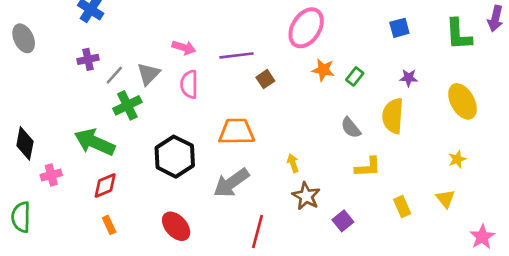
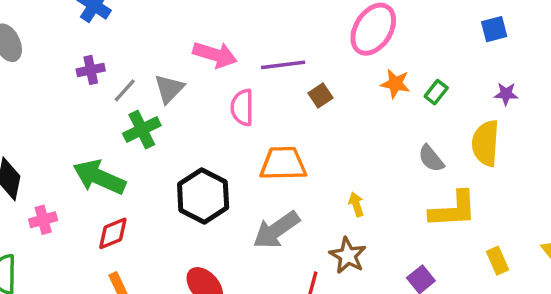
pink arrow: (184, 48) -> (215, 55), size x1.4
pink semicircle: (189, 84) -> (242, 107), moved
yellow L-shape: (368, 167) -> (453, 210), size x1.4
brown star: (306, 196) -> (348, 255), moved

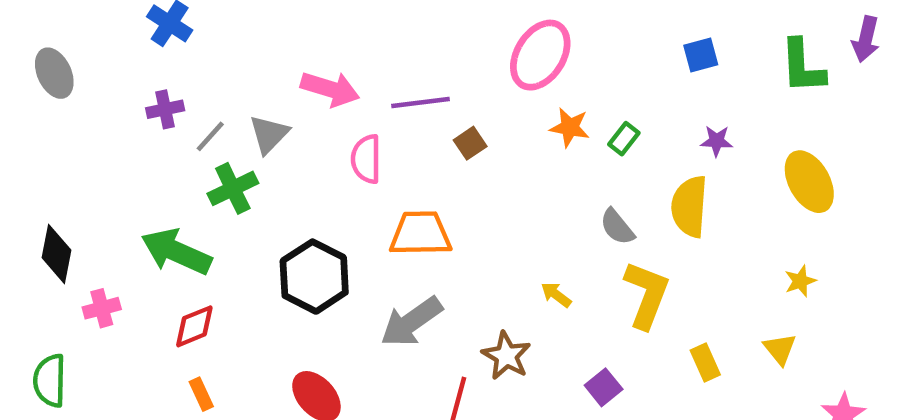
yellow arrow: (356, 204) -> (556, 295), moved, turned -35
yellow L-shape: (453, 210) -> (647, 295), turned -66

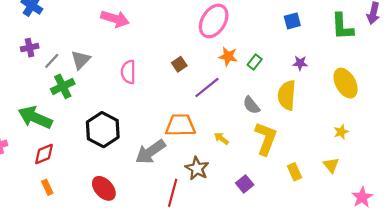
pink arrow: (330, 89) -> (115, 19), moved
purple line: (420, 103) -> (207, 87), moved, turned -32
orange trapezoid: (420, 234) -> (180, 125), moved

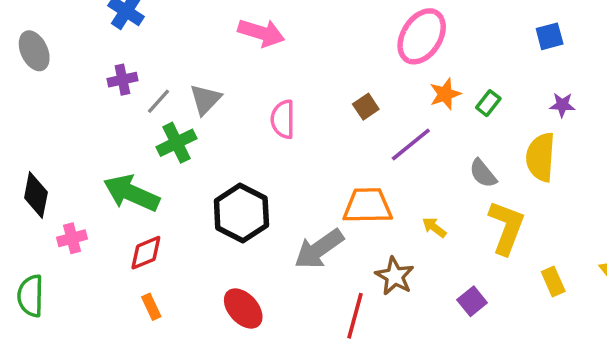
orange star: (228, 56) -> (445, 94), turned -30

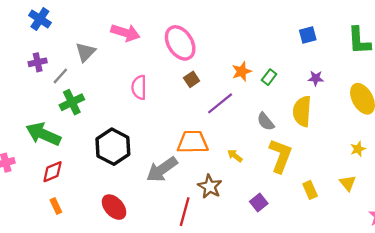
pink ellipse: (422, 36) -> (180, 43), moved, turned -64
gray triangle: (205, 99) -> (86, 52), moved

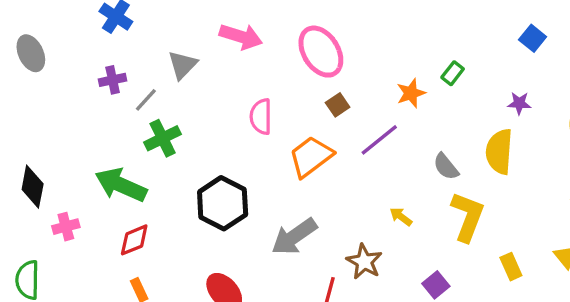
blue square: (308, 35) -> (533, 38), moved, turned -36
green rectangle: (269, 77) -> (453, 73), moved
orange trapezoid: (193, 142) -> (311, 157), moved, turned -36

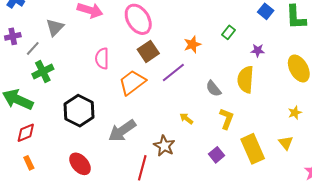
green rectangle: (453, 73) -> (229, 32), moved
brown square: (338, 105) -> (148, 51), size x1.5
yellow L-shape: (468, 217) -> (227, 119), size x0.7
yellow rectangle: (511, 267) -> (253, 149), size x1.8
purple square: (436, 285) -> (216, 155), moved

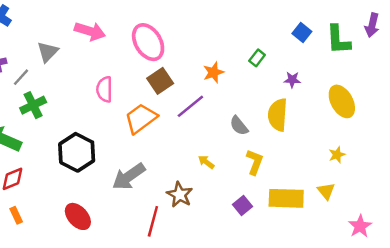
yellow rectangle: (253, 149) -> (286, 198), turned -64

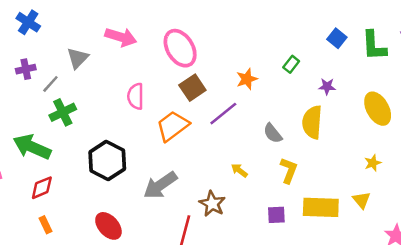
purple square: (243, 206) -> (276, 215), turned 36

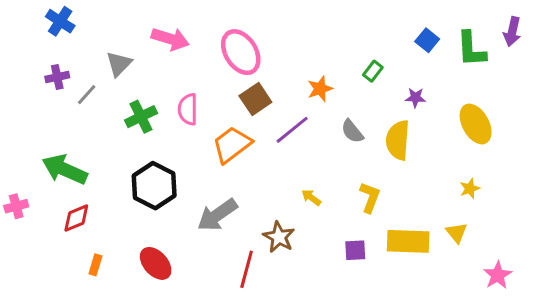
green cross: (63, 112) -> (141, 117), moved
gray semicircle: (273, 133) -> (352, 131), moved
orange rectangle: (46, 225) -> (95, 265), moved, turned 42

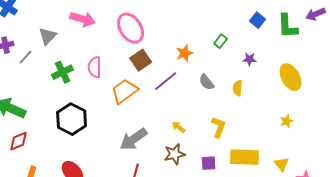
purple arrow: (512, 32) -> (316, 14), turned 54
yellow semicircle: (398, 140) -> (238, 88), size x0.6
gray arrow: (217, 215) -> (134, 139), moved
yellow triangle: (456, 233) -> (282, 164), moved
brown star: (279, 237) -> (175, 154), moved, turned 30

